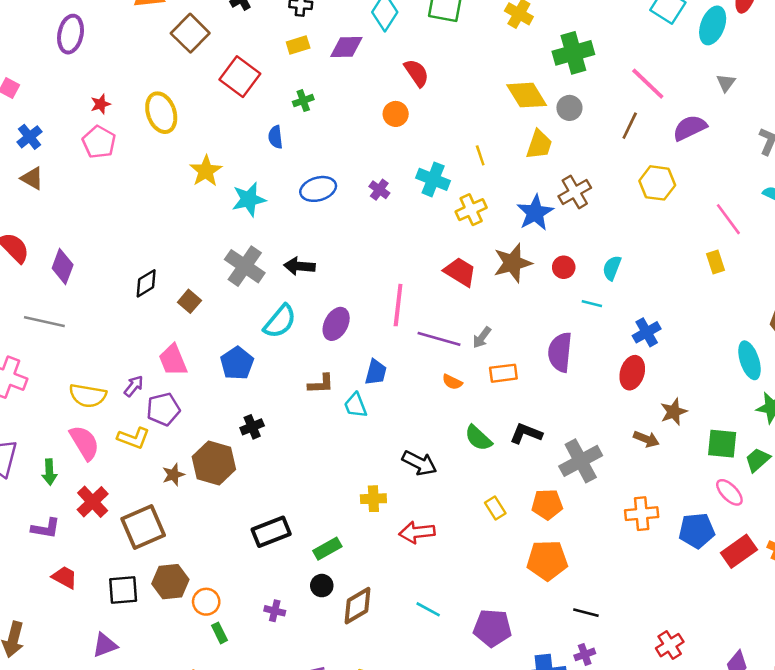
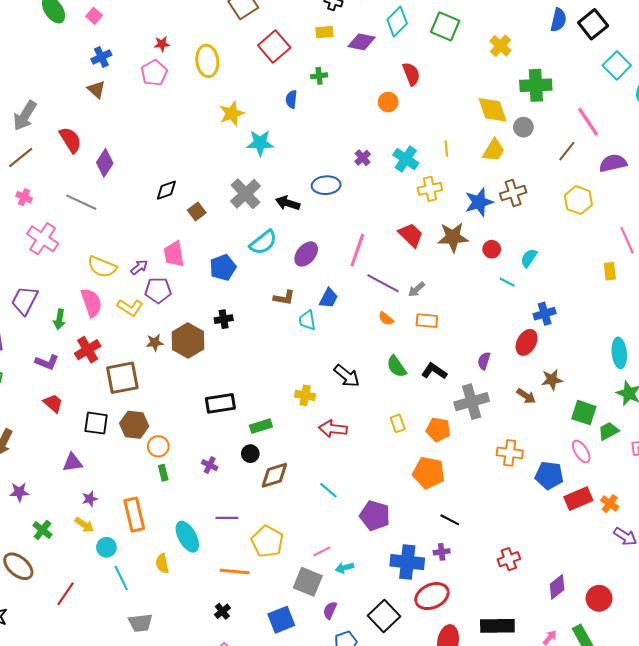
blue ellipse: (318, 189) -> (326, 185), moved
purple semicircle: (560, 352) -> (484, 361), moved, size x0.6

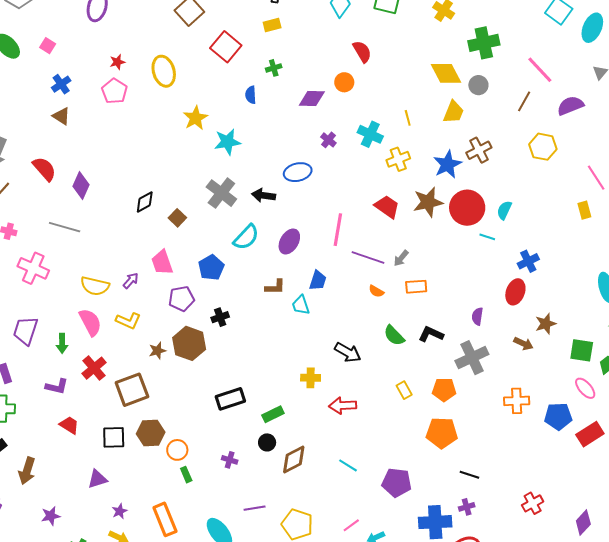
purple diamond: (362, 42) -> (312, 99), moved
red circle: (492, 249) -> (467, 208), size x2.0
purple pentagon: (158, 290) -> (181, 299), moved

